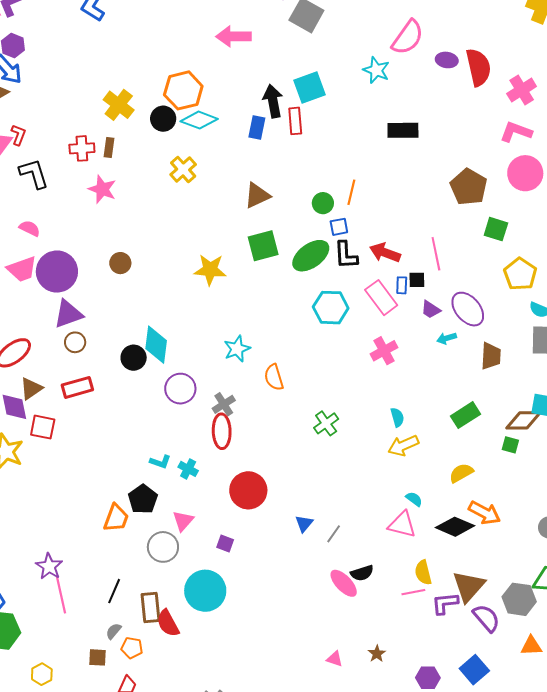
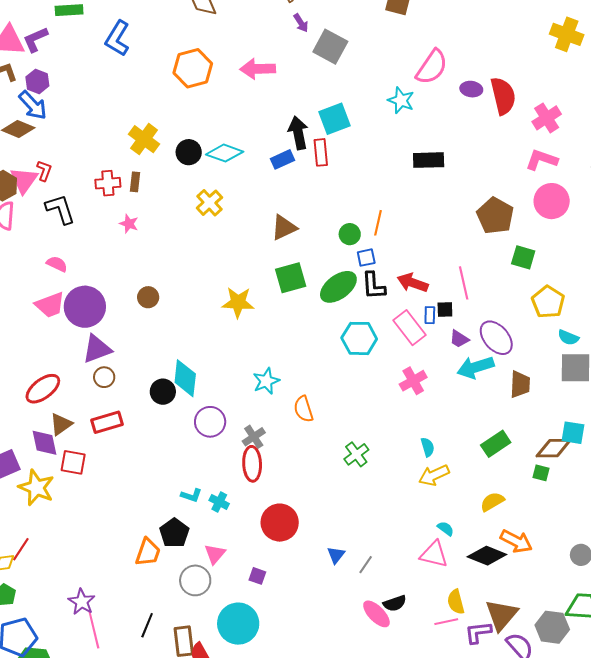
orange hexagon: (183, 90) -> (193, 68), moved
blue rectangle: (257, 127) -> (283, 159), turned 55
pink star: (102, 189) -> (129, 224), size x0.7
cyan arrow: (447, 338) -> (476, 367), size x1.8

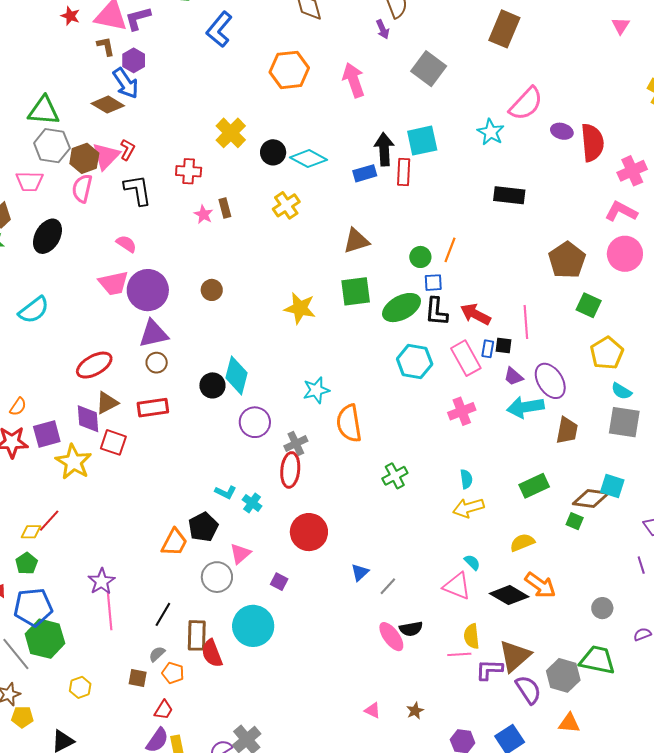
purple arrow: (301, 23) -> (383, 29), moved
pink arrow: (258, 69) -> (354, 80), turned 64
brown rectangle: (135, 182) -> (225, 208), moved, turned -30
orange semicircle: (303, 409) -> (349, 423), size x1.4

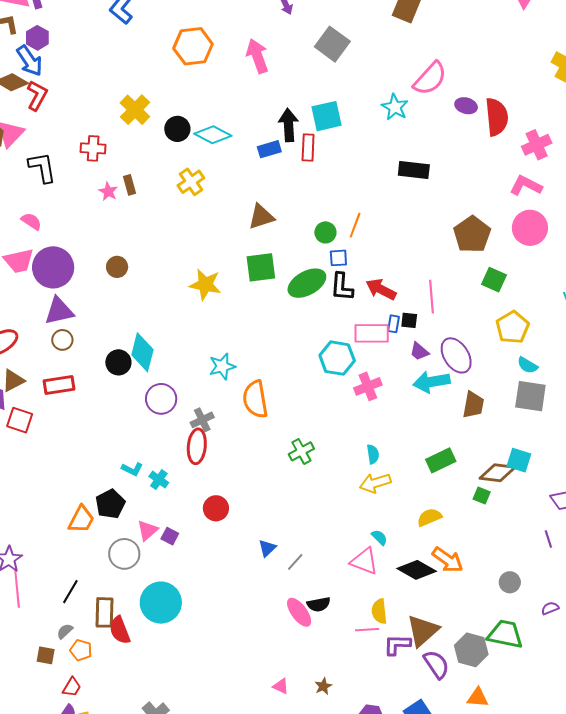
red L-shape: (127, 150) -> (37, 96), moved, size x1.4
pink rectangle: (466, 358) -> (372, 333), turned -60
cyan hexagon: (415, 362) -> (337, 358), moved
red circle: (309, 532) -> (216, 508), size x0.7
purple square: (279, 582) -> (170, 536), moved

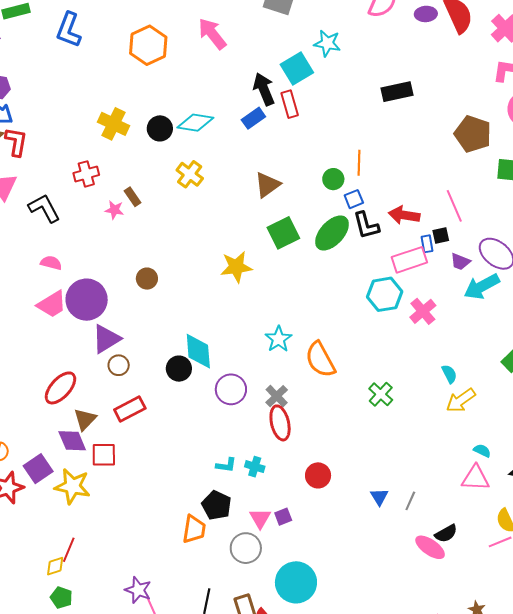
cyan star: (395, 107) -> (327, 43), moved
purple square: (170, 536) -> (283, 517), turned -30

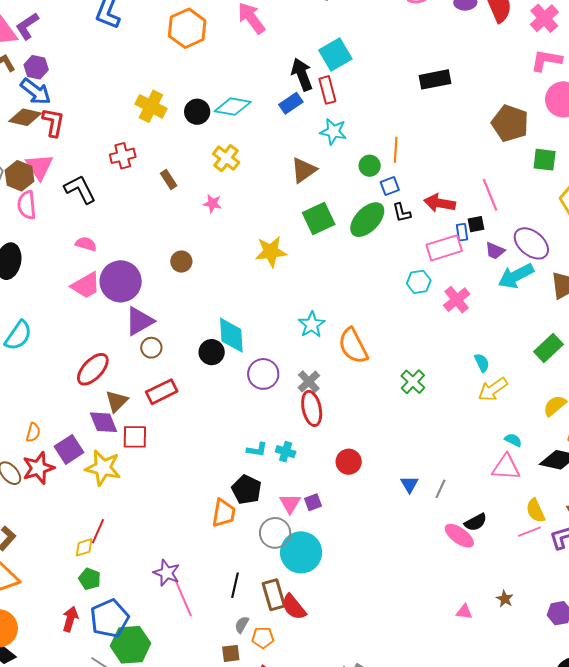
cyan star: (327, 43) -> (333, 132), moved
pink star: (114, 210) -> (212, 203), moved
black L-shape: (366, 225) -> (402, 213), size x0.7
cyan hexagon: (385, 294) -> (419, 282), size x0.7
cyan circle: (296, 582) -> (301, 552), moved

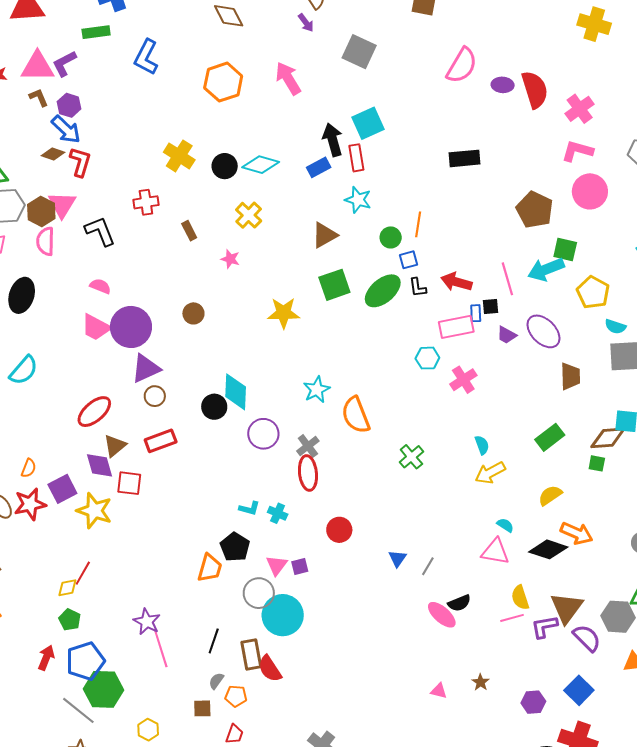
brown diamond: (25, 117) -> (53, 154), size x0.7
cyan arrow: (516, 276) -> (546, 269), moved
pink trapezoid: (86, 285) -> (96, 327), turned 52

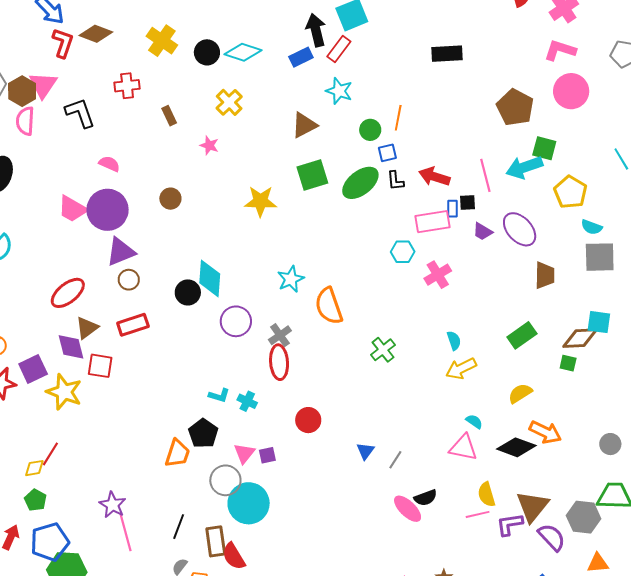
brown diamond: (53, 154) -> (96, 34), moved, size x1.4
red rectangle: (356, 158) -> (339, 49), turned 44
pink semicircle: (100, 286) -> (109, 164), moved

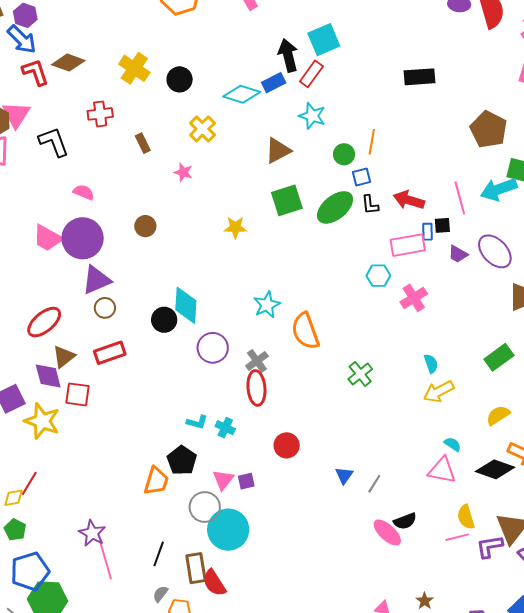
red L-shape: (63, 43) -> (35, 72), turned -36
cyan diamond: (243, 52) -> (242, 94), moved
yellow star: (260, 201) -> (235, 227), size x0.7

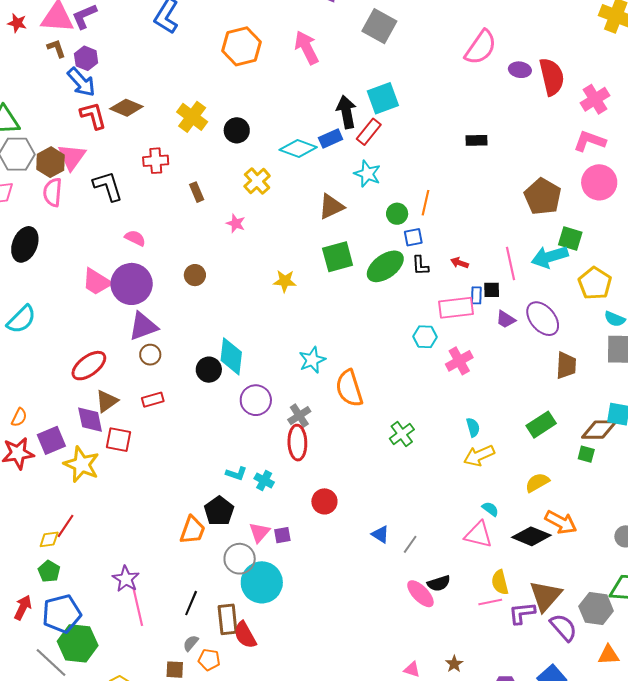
black rectangle: (420, 77) -> (477, 140), size x0.7
red arrow: (409, 200) -> (459, 263), size x0.6
red rectangle: (110, 353) -> (153, 400), size x0.7
blue triangle: (344, 475) -> (380, 534), turned -36

